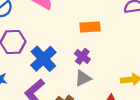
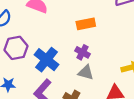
gray triangle: (83, 78) -> (86, 73), turned 49

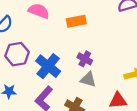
orange rectangle: (86, 24) -> (76, 21), moved

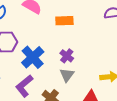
gray triangle: (88, 79) -> (67, 75), turned 42

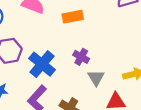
gray triangle: (67, 75) -> (96, 78), moved

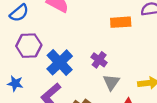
orange rectangle: (73, 17) -> (121, 22), moved

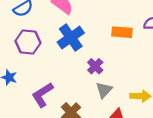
blue cross: (60, 62) -> (71, 38), moved

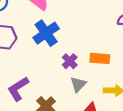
orange rectangle: (122, 32) -> (100, 58), moved

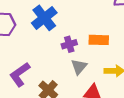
purple cross: (70, 61) -> (69, 44), turned 32

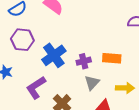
blue cross: (44, 18) -> (54, 55), moved

